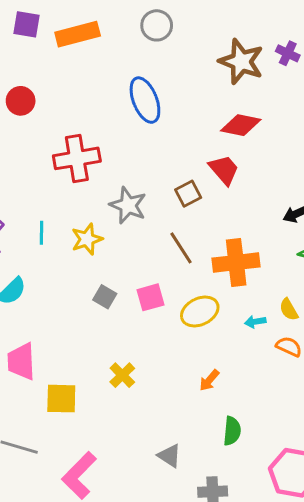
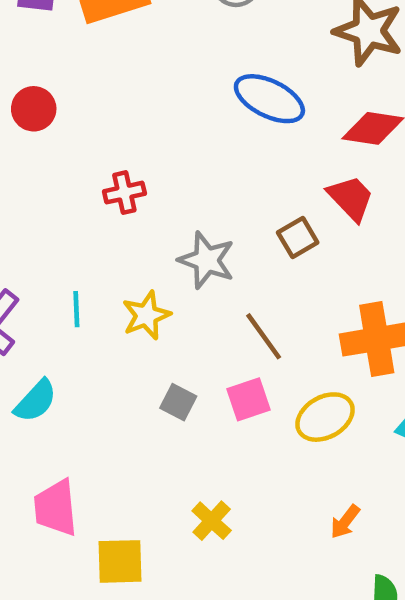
blue ellipse: (145, 100) -> (269, 99), moved, turned -39
red cross: (77, 158) -> (124, 193), size x0.6
brown line: (181, 248) -> (264, 336), moved

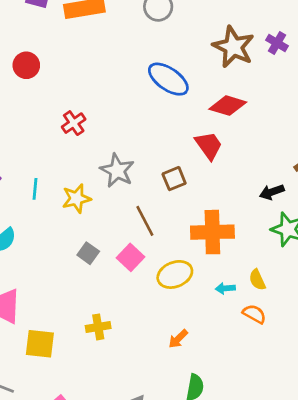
red cross: (124, 193) -> (74, 123), turned -30
brown square: (298, 238) -> (174, 179), moved
pink square: (248, 399) -> (131, 257), turned -36
yellow cross: (212, 521) -> (98, 327), turned 30

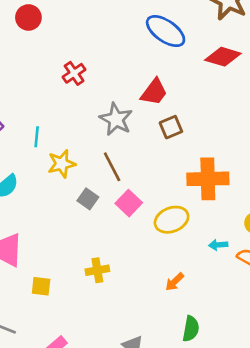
red trapezoid: (209, 145) -> (154, 92), moved, turned 72
yellow star: (76, 198) -> (62, 164), moved
brown line: (145, 221) -> (112, 167), moved
cyan arrow: (225, 288) -> (218, 245), moved
yellow square: (40, 344) -> (41, 286), size x0.7

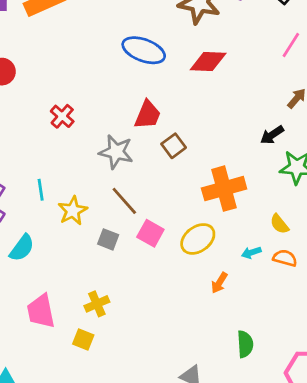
yellow cross: (97, 270) -> (97, 304), moved
orange arrow: (175, 282) -> (219, 283), moved
yellow square: (41, 286) -> (83, 339), turned 30

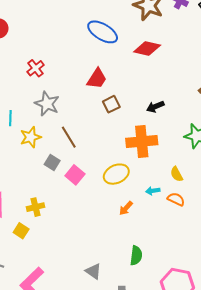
black arrow: (272, 135) -> (155, 107), moved
gray star: (116, 152) -> (47, 104), moved
pink square: (150, 233) -> (75, 175), moved

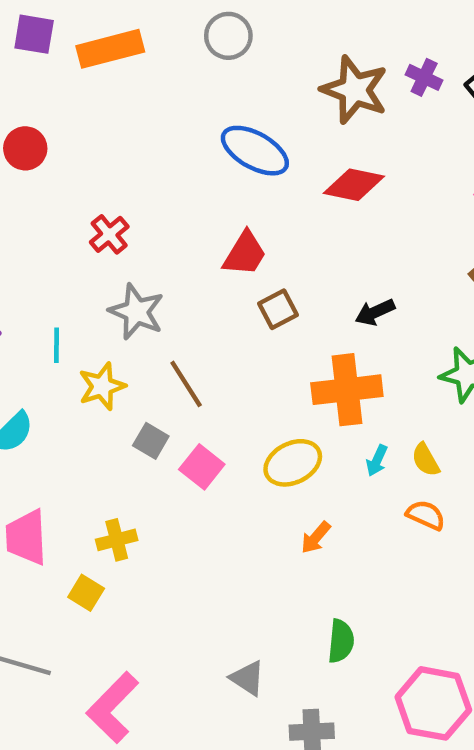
cyan arrow: (153, 191) -> (377, 460), moved, turned -56

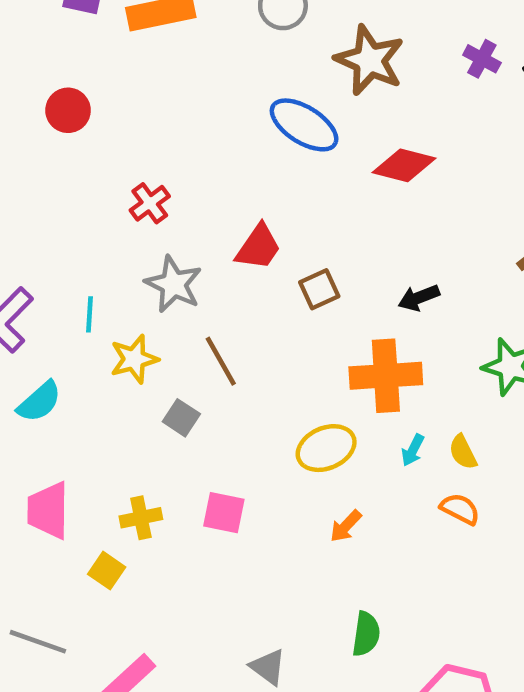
brown star: (355, 90) -> (370, 60), moved
red trapezoid: (245, 254) -> (258, 247), moved
pink square: (202, 467) -> (224, 513), moved, turned -30

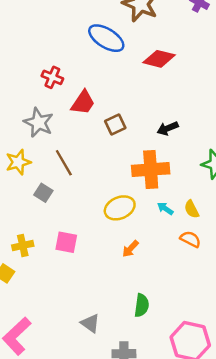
red cross: (150, 203) -> (52, 77), moved, turned -30
cyan arrow: (413, 450) -> (165, 208), turned 98

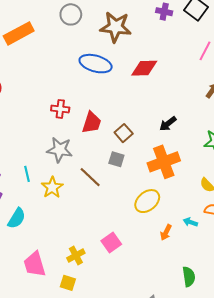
gray square: (43, 193) -> (116, 159), moved
cyan arrow: (165, 208) -> (190, 222), moved
pink square: (66, 242) -> (111, 242), turned -30

